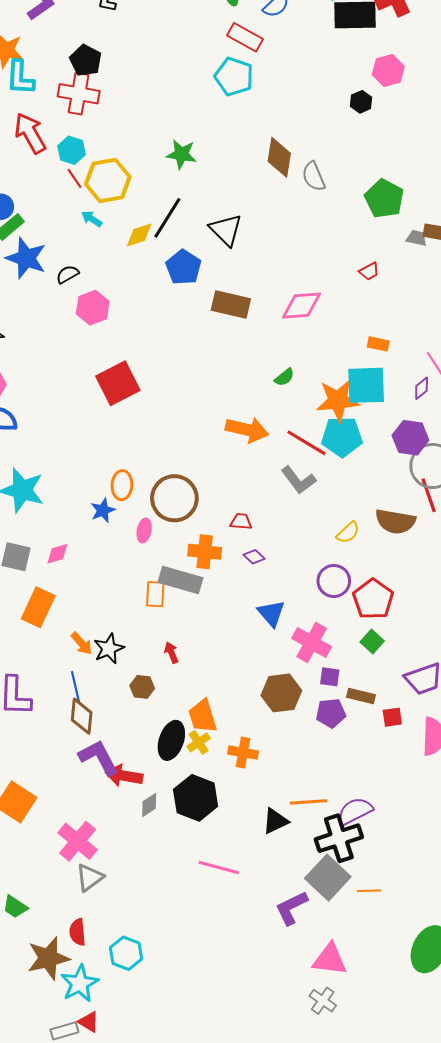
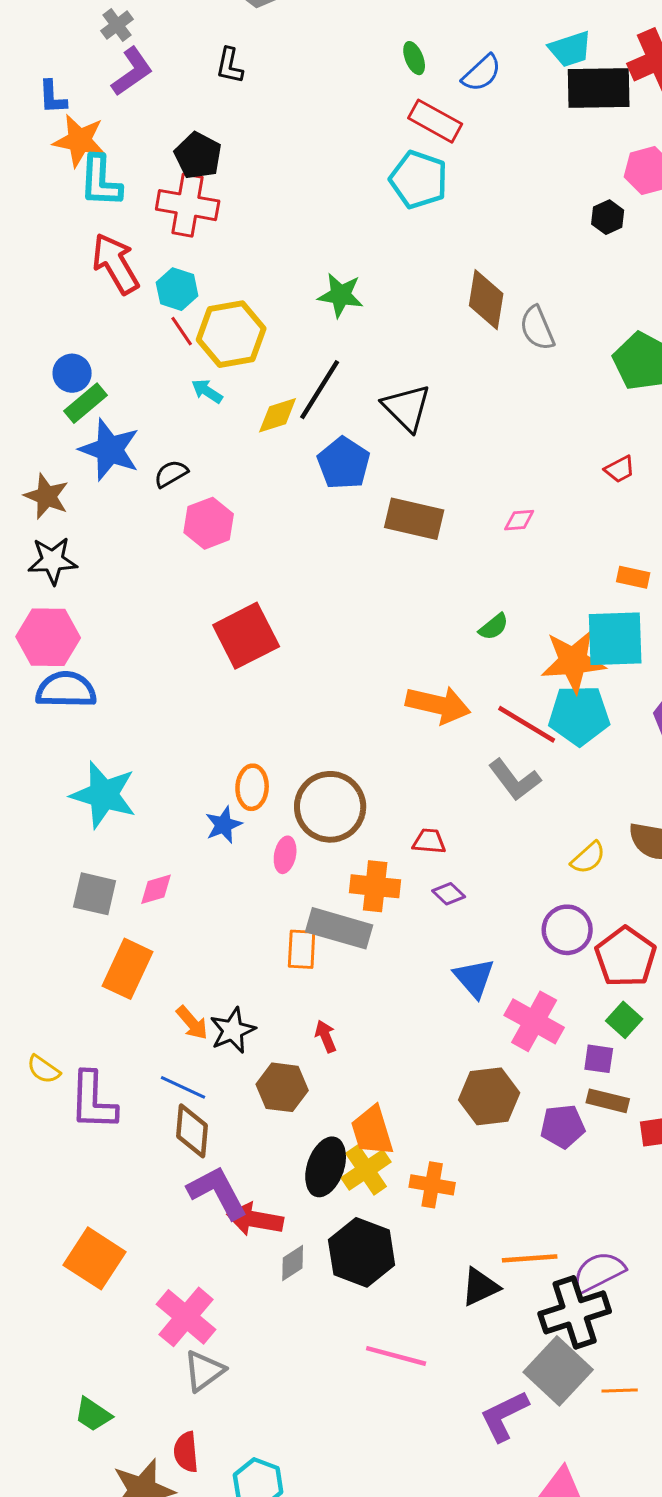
pink diamond: (302, 306) -> (519, 520), size x0.5
purple square: (330, 677) -> (599, 1059), moved
blue line: (76, 687) -> (183, 1087), turned -52
brown hexagon: (142, 687) -> (282, 1087), size x1.4
yellow cross: (199, 742) -> (366, 1170), size x1.4

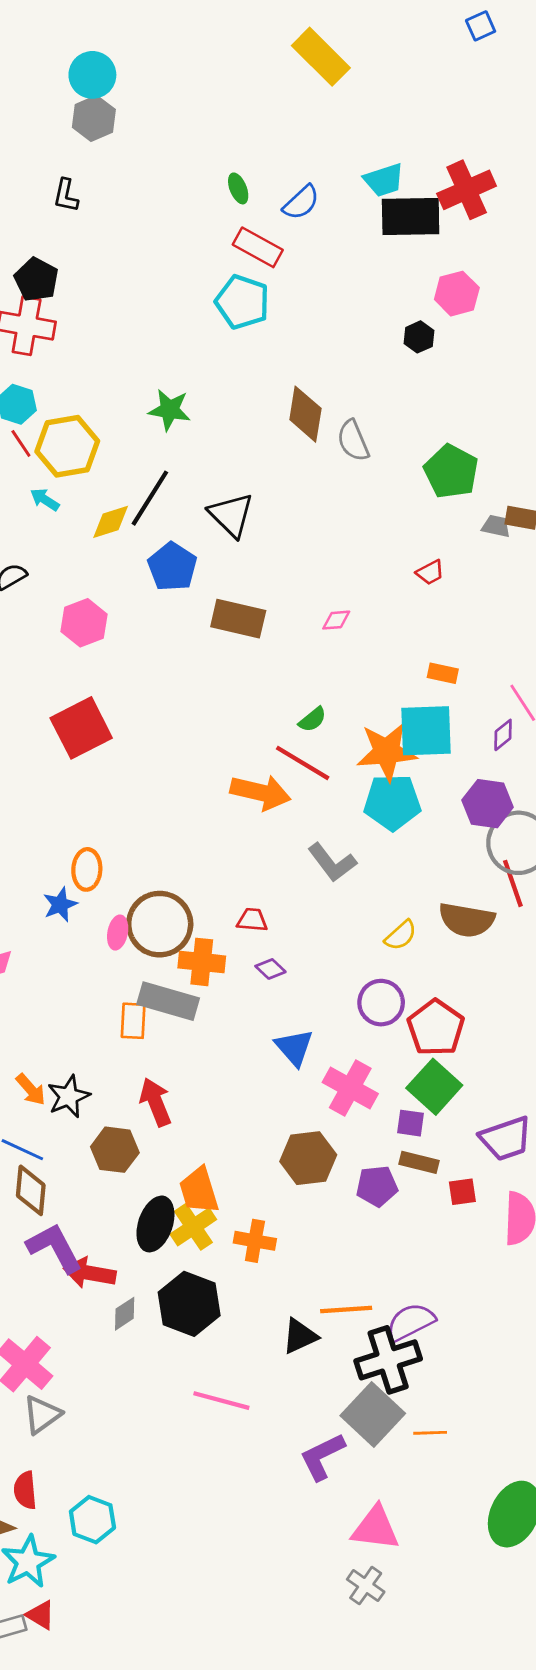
pink hexagon: (209, 523) -> (84, 623), moved
red line: (527, 724) -> (303, 763), moved
brown circle: (330, 807) -> (160, 924), moved
green square: (624, 1020) -> (434, 1087), size x1.6
red arrow: (326, 1036) -> (155, 1102), size x1.6

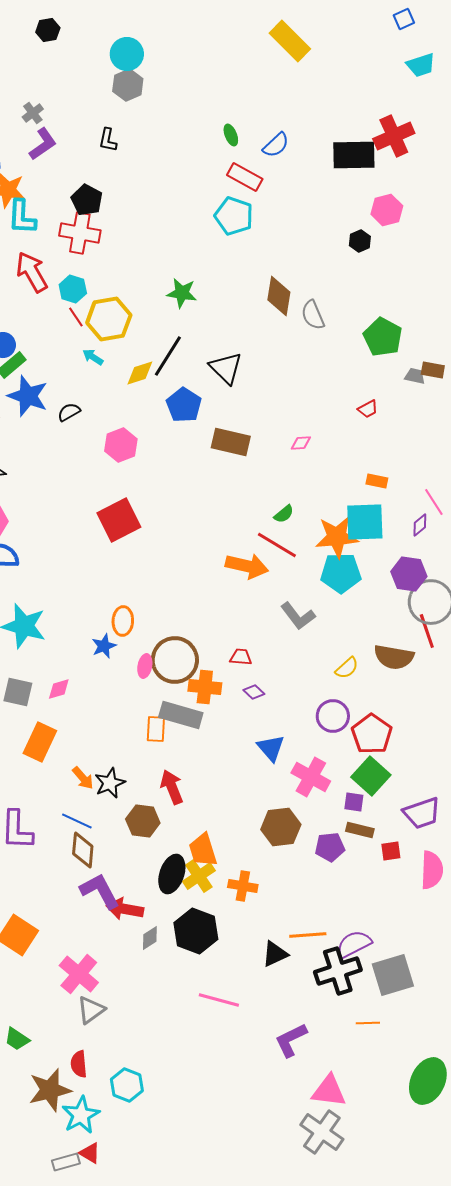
cyan trapezoid: (384, 180) -> (421, 65), moved
gray square: (373, 1415) -> (393, 975), moved, turned 30
gray cross: (366, 1586) -> (322, 1132), size x1.6

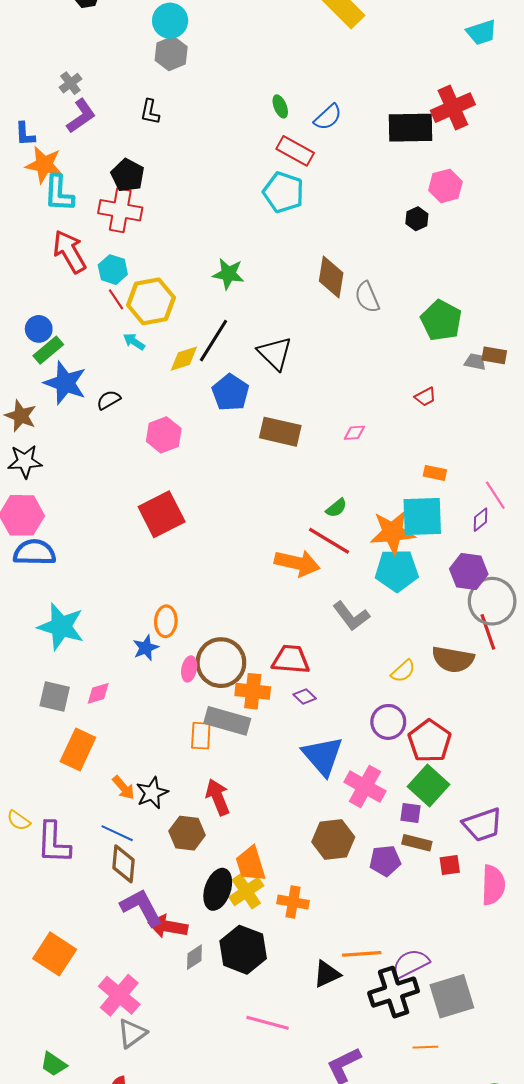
red trapezoid: (241, 657) -> (291, 659), size x1.6
blue triangle: (271, 748) -> (323, 756), size x1.4

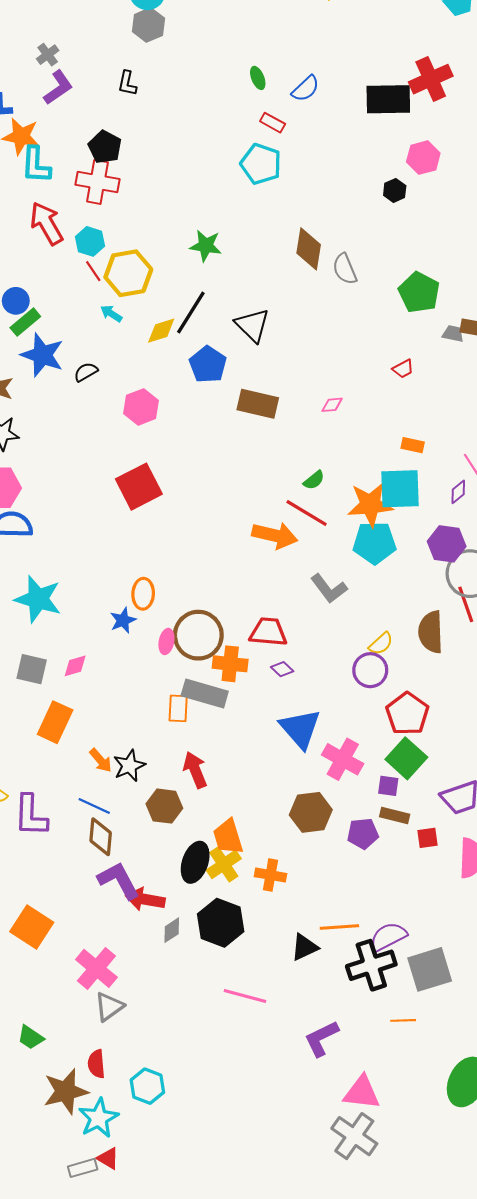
red rectangle: (295, 151) -> (273, 123), size x0.7
brown semicircle: (453, 659) -> (431, 632), turned 78
purple circle: (388, 722) -> (370, 670), moved

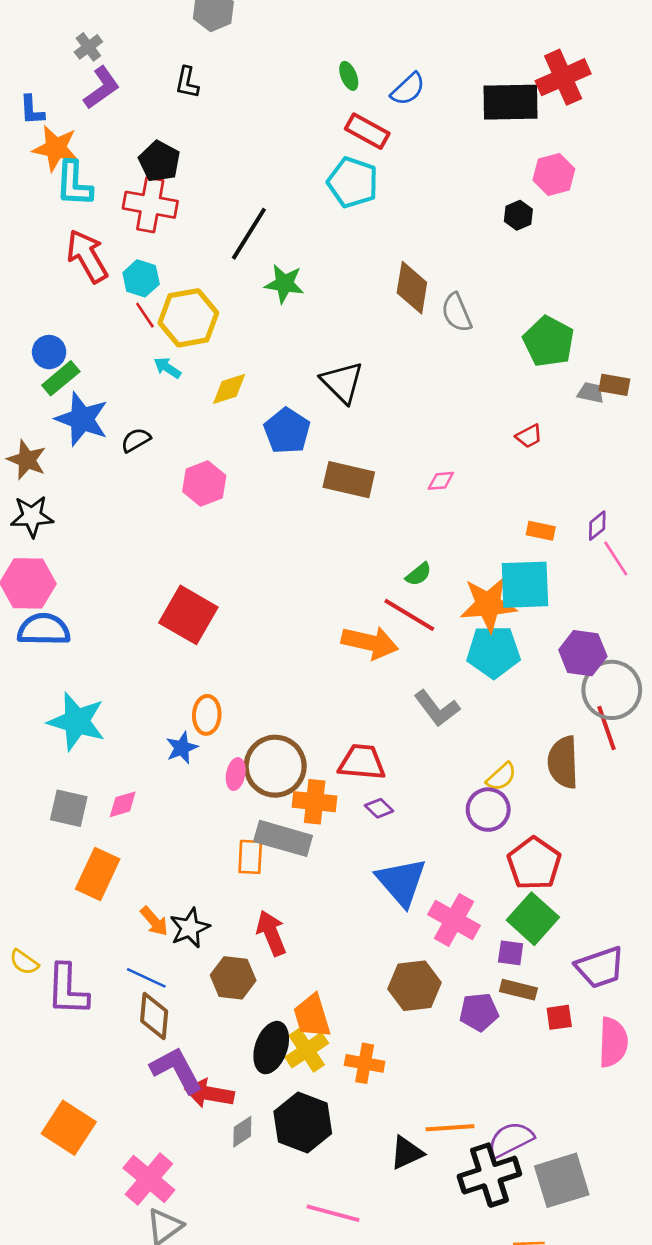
red rectangle: (273, 123) -> (367, 131), size x1.4
black line: (191, 313) -> (249, 234), moved
red square: (139, 487) -> (188, 615), moved, turned -33
purple diamond: (458, 492) -> (597, 526), moved

